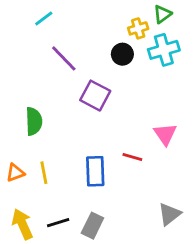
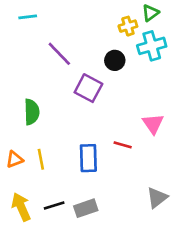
cyan line: (44, 18) -> (28, 17), moved, turned 30
black circle: (122, 54) -> (115, 60), moved
gray rectangle: (92, 226) -> (86, 208), turned 45

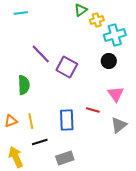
green triangle: (150, 13) -> (81, 10), moved
purple line: (59, 54) -> (41, 54), moved
black circle: (115, 60) -> (109, 61), moved
gray triangle: (157, 198) -> (119, 125), moved
black line: (54, 206) -> (40, 142), moved

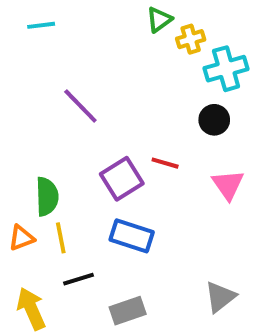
purple square: (67, 67) -> (122, 179), moved, turned 30
green semicircle: (24, 85) -> (47, 197), moved
red line: (93, 110) -> (165, 163), moved
blue rectangle: (67, 120) -> (132, 236), turned -70
gray triangle: (119, 125) -> (220, 297), moved

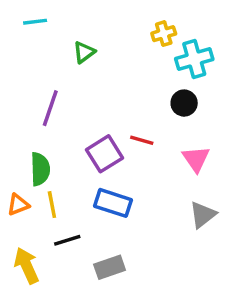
green triangle: (159, 19) -> (84, 52), moved
purple line: (80, 106) -> (50, 108), moved, turned 63
gray triangle: (220, 297) -> (203, 215), moved

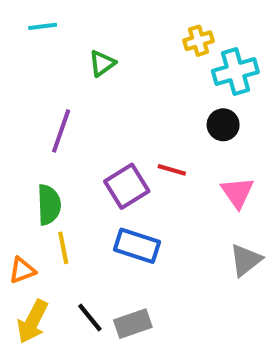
orange triangle: (18, 205) -> (22, 270), moved
black line: (67, 240) -> (90, 317), moved, turned 68
yellow arrow: (27, 266) -> (32, 322), turned -129

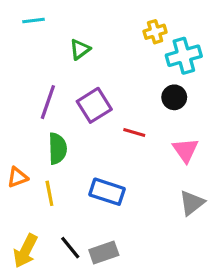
purple square: (127, 186) -> (94, 105), moved
green semicircle: (49, 205) -> (57, 148), moved
orange triangle: (22, 270) -> (17, 177), moved

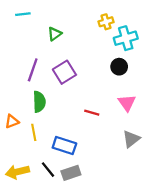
red line: (134, 133) -> (92, 113), moved
blue rectangle: (107, 192) -> (64, 146), moved
yellow arrow: (25, 251) -> (17, 172), turned 50

